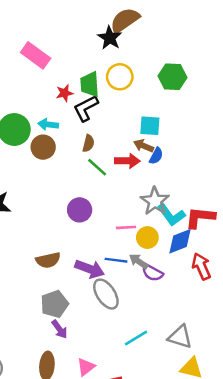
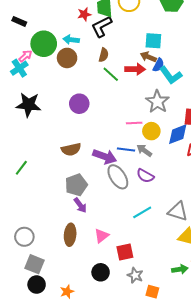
purple circle: (80, 210) -> (79, 104), moved
cyan L-shape: (171, 215) -> (171, 75), moved
purple semicircle: (152, 273) -> (145, 176), moved

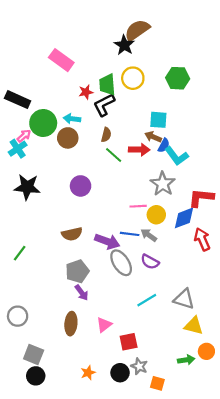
black rectangle: (19, 21) -> (18, 100), size x1.6
gray circle: (24, 237) -> (18, 316), moved
black circle: (101, 272) -> (120, 373), moved
orange star: (67, 292) -> (88, 373), moved

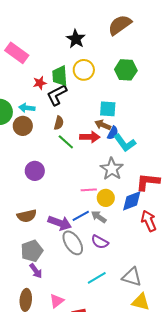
brown semicircle: (137, 30) -> (120, 25), moved
blue line: (130, 234) -> (81, 216), turned -36

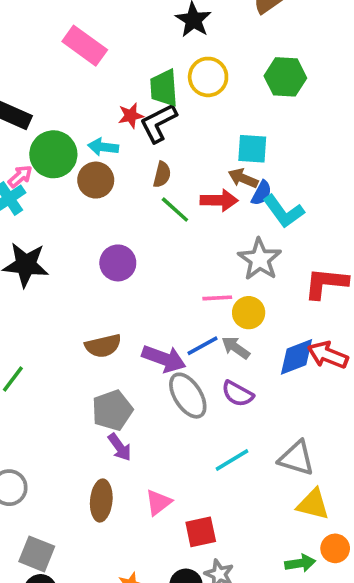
red star: (40, 83) -> (131, 116), moved
blue diamond: (132, 201) -> (296, 357), moved
red arrow: (149, 221) -> (328, 355), turned -45

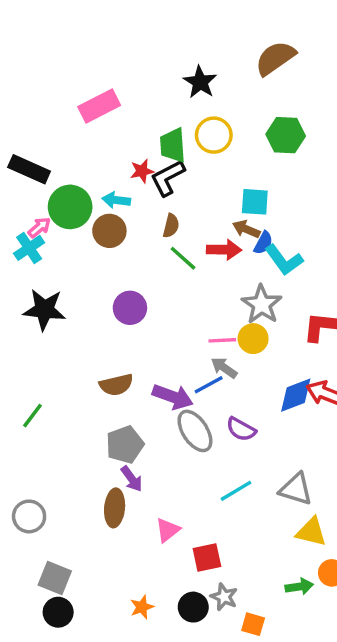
pink rectangle: (85, 46) -> (99, 106), turned -63
yellow circle: (249, 313) -> (253, 339), moved
gray arrow: (236, 348) -> (224, 368), moved
brown ellipse: (101, 501) -> (115, 508), moved

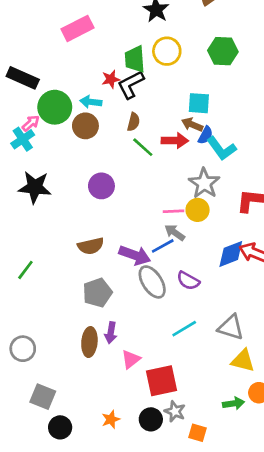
purple arrow: (132, 479) -> (111, 333), moved, turned 45
red square: (207, 557) -> (161, 381), size x1.4
black circle: (58, 612) -> (60, 427), moved

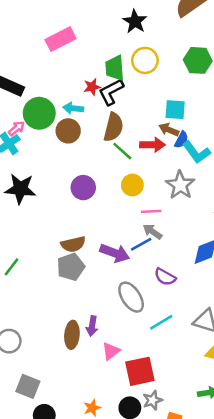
brown semicircle: (133, 122) -> (113, 127), size x1.6
yellow circle: (198, 210) -> (132, 185), moved
gray ellipse: (152, 282) -> (131, 297), moved
gray pentagon: (97, 293) -> (71, 267), moved
gray star: (175, 411) -> (152, 400), turned 30

